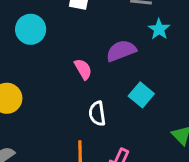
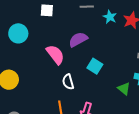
cyan star: (159, 29) -> (110, 17), moved
pink semicircle: (83, 69) -> (55, 55), size x1.5

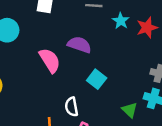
purple semicircle: (78, 40) -> (79, 45), turned 42
white semicircle: (68, 82) -> (72, 107), moved

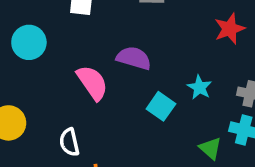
cyan star: (121, 21) -> (199, 87), moved
white semicircle: (72, 107) -> (69, 142), moved

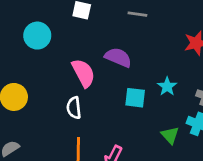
cyan square: (161, 106) -> (135, 98), turned -35
white semicircle: (69, 142) -> (74, 108), moved

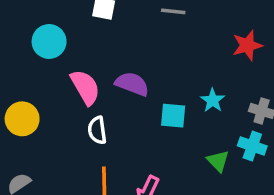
purple semicircle: (118, 57) -> (132, 84), moved
pink semicircle: (83, 73) -> (85, 87), moved

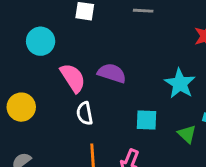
cyan star: (213, 100) -> (180, 84), size x1.5
cyan square: (173, 116) -> (146, 120), moved

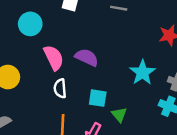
cyan square: (146, 120) -> (98, 98), moved
green triangle: (187, 134) -> (119, 115), moved

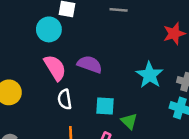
cyan circle: (30, 24) -> (49, 29), moved

